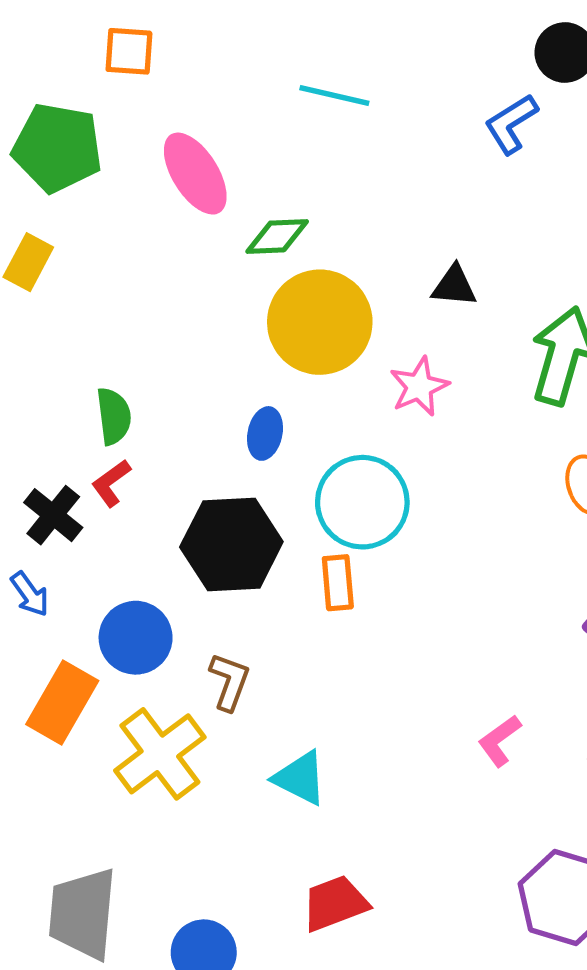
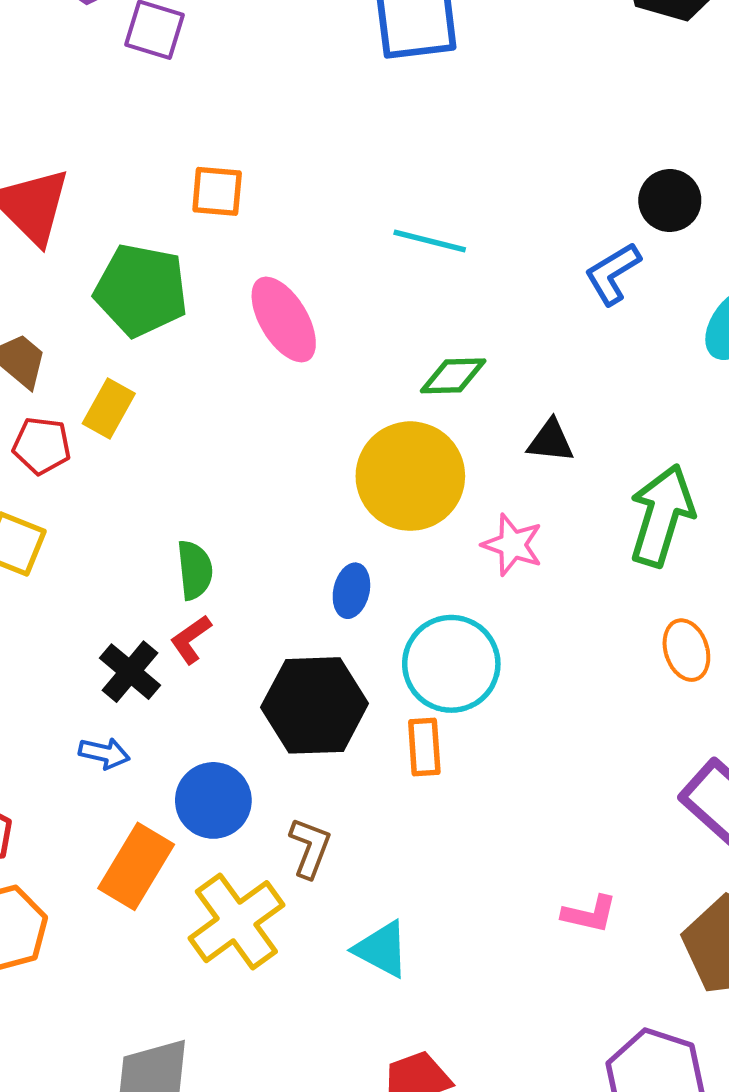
green diamond: (277, 236) -> (453, 376), moved
pink star: (419, 387) -> (512, 545), turned -30
blue arrow: (30, 594) -> (104, 753), turned -42
pink L-shape: (499, 741) -> (589, 914), turned -132

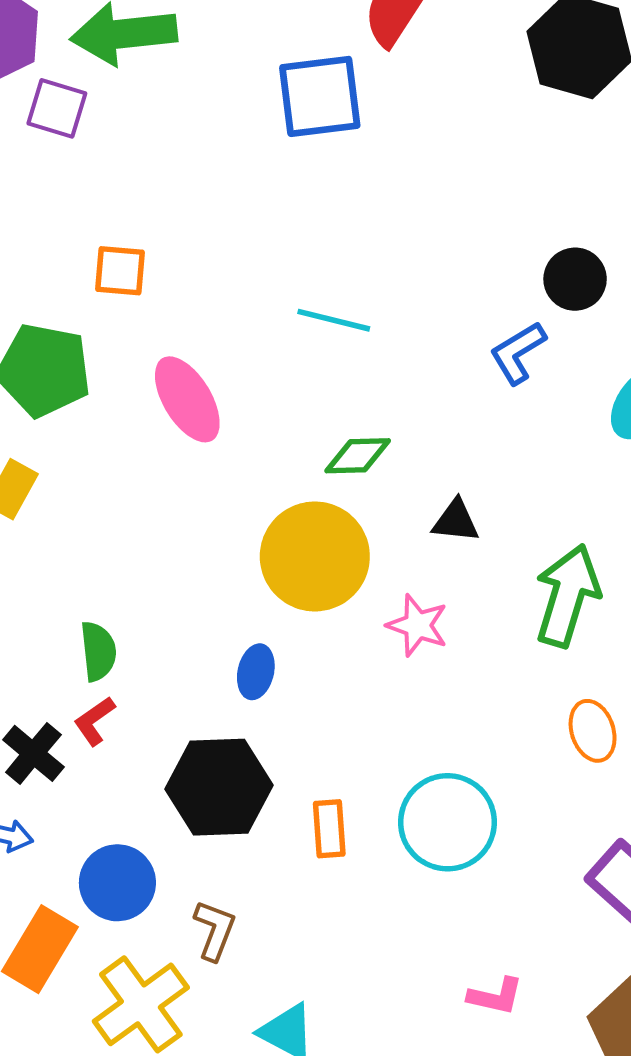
cyan circle: (451, 664) -> (448, 822), moved

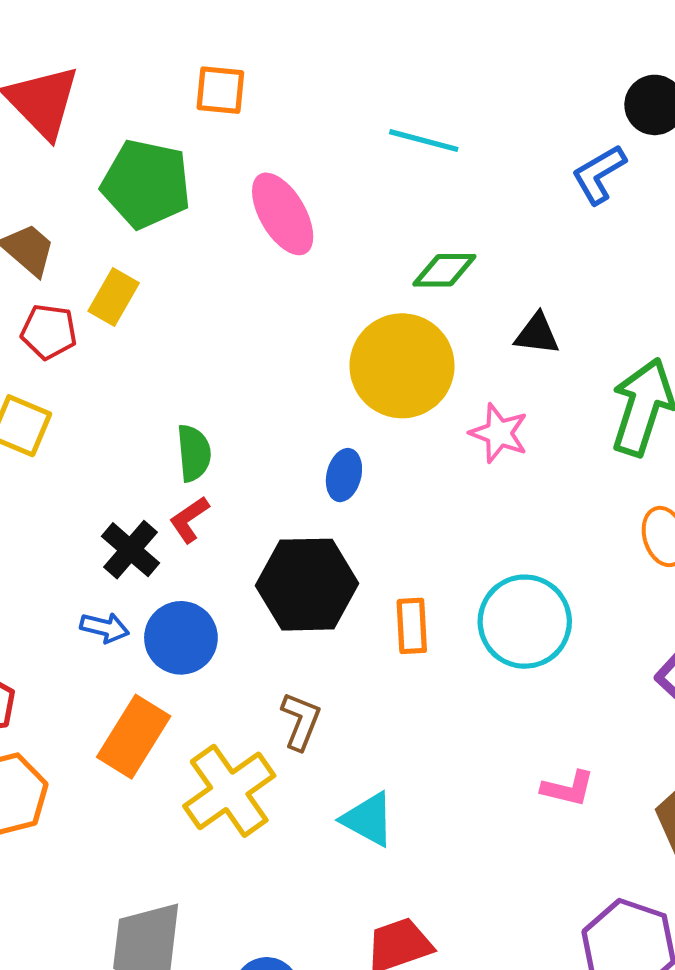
blue circle: (117, 883) -> (181, 638), moved

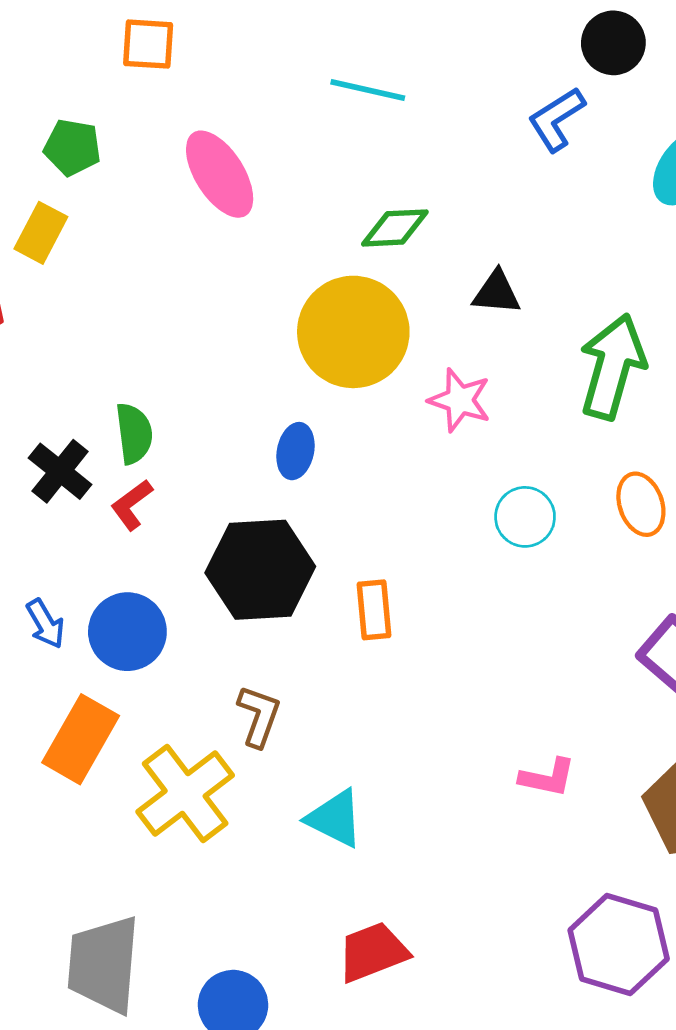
green pentagon: (146, 184) -> (72, 147), size x0.6
yellow rectangle: (114, 297) -> (41, 233), moved
black cross: (130, 550) -> (60, 471), moved
cyan circle: (525, 622) -> (525, 517), moved, size x0.6
blue arrow: (105, 628) -> (45, 624), turned 48

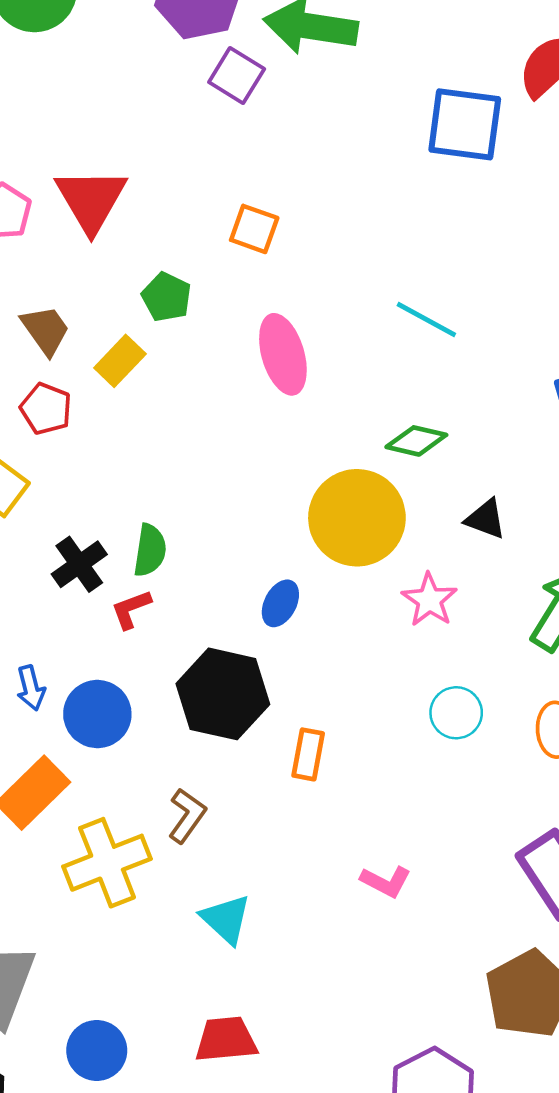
pink L-shape: (547, 778) -> (386, 881), moved

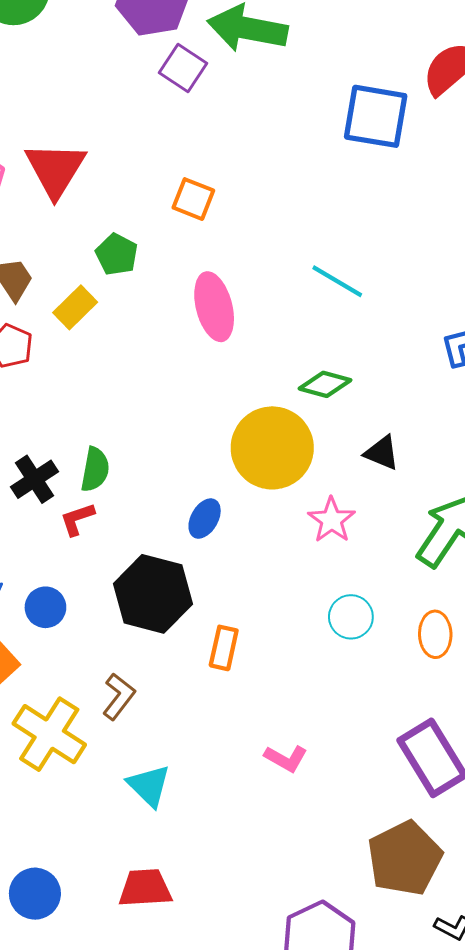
blue circle: (97, 714) -> (45, 607), size x0.7
yellow cross: (107, 863) -> (49, 734), turned -38

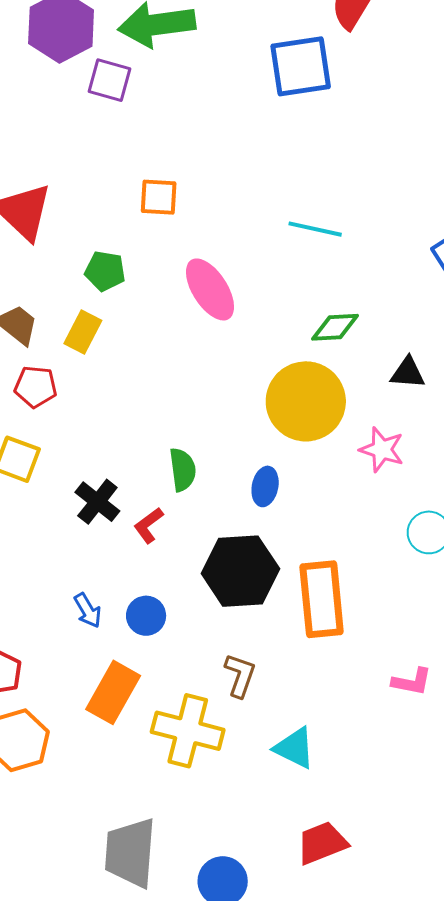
green semicircle: (95, 470) -> (183, 470), moved
orange rectangle: (224, 648) -> (322, 599), size x1.8

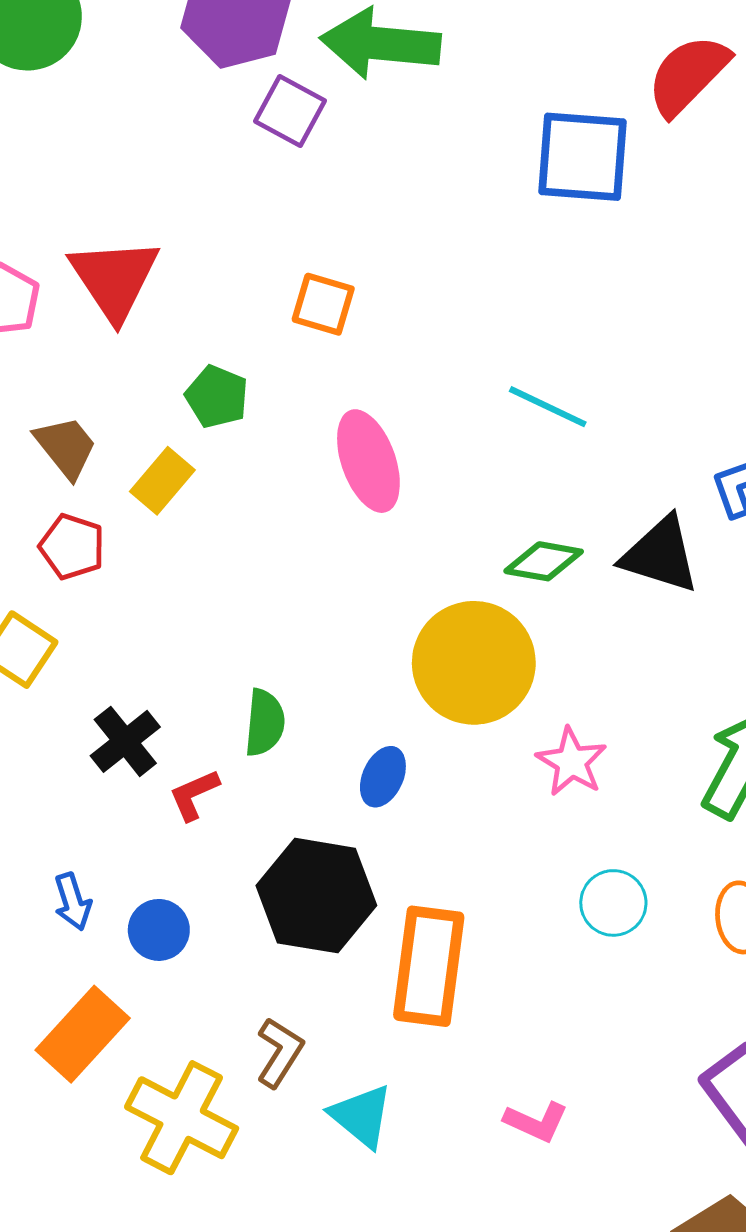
black triangle: (408, 373) -> (660, 555), moved, size x1.5
cyan triangle: (295, 748) -> (361, 1116), moved

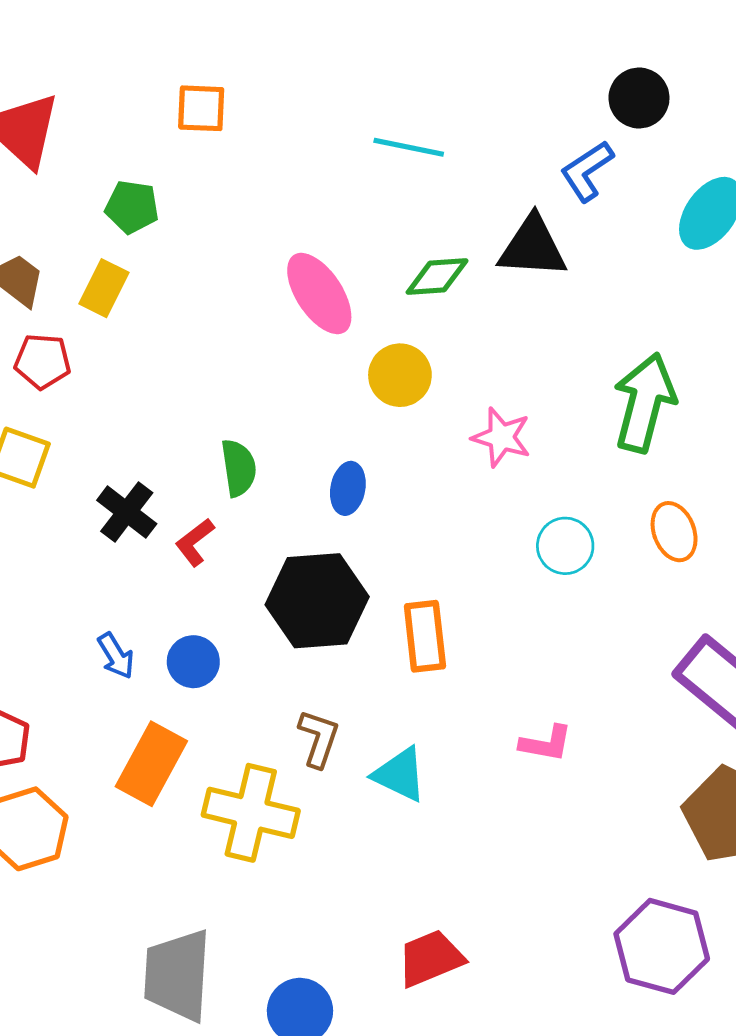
pink ellipse: (368, 461) -> (319, 294), moved
yellow circle: (474, 663) -> (400, 375), size x0.6
orange rectangle: (429, 966) -> (425, 636), size x0.7

